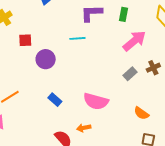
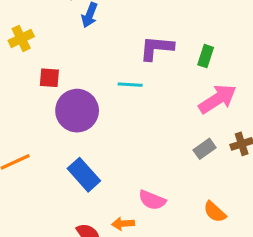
purple circle: (46, 59) -> (77, 111), size x1.4
blue rectangle: (55, 100) -> (84, 175), size x1.5
pink semicircle: (96, 101) -> (152, 200), moved, size x0.7

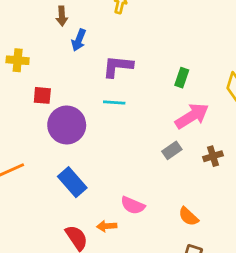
yellow cross: (21, 38) -> (18, 60), turned 30
purple L-shape: (157, 48) -> (118, 66), moved
gray rectangle: (205, 149) -> (172, 150), moved

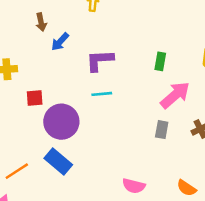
blue arrow: (79, 40) -> (60, 42), turned 30
gray rectangle: (172, 150) -> (162, 130), turned -36
blue rectangle: (72, 182) -> (58, 161), moved

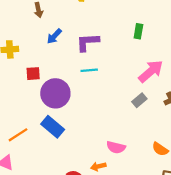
blue arrow: (60, 42) -> (54, 36), moved
green rectangle: (160, 61) -> (138, 31), moved
gray rectangle: (162, 130) -> (139, 100), turned 40

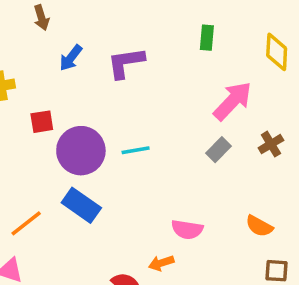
cyan line: (89, 70) -> (136, 150), moved

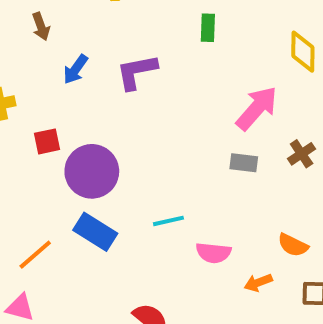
green rectangle: (207, 38) -> (208, 28), moved
cyan line: (136, 150) -> (168, 221), moved
gray rectangle: (218, 150) -> (244, 163), turned 55
orange arrow: (161, 263) -> (258, 283), moved

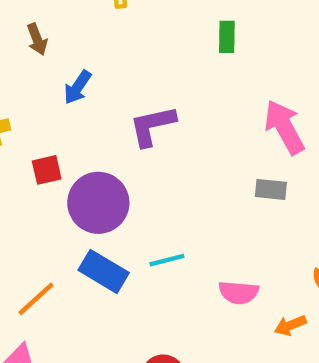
purple L-shape: (137, 72) -> (152, 126), moved
pink arrow: (257, 108) -> (284, 127), turned -69
cyan line: (168, 221) -> (167, 260), moved

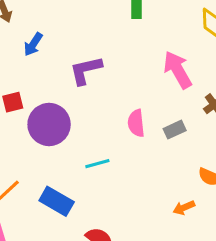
gray rectangle: (271, 189) -> (175, 130), moved, turned -30
blue rectangle: (104, 271) -> (57, 201), moved
pink semicircle: (239, 292) -> (136, 123), moved, turned 80

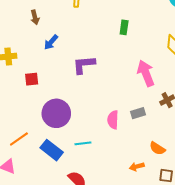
pink semicircle: (136, 123) -> (113, 120), moved
purple circle: (49, 124) -> (56, 113), moved
cyan line: (97, 164) -> (83, 143), moved

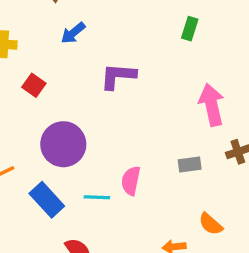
red square: (32, 79) -> (34, 85), turned 32
pink semicircle: (113, 120) -> (131, 181), moved

